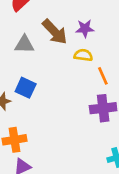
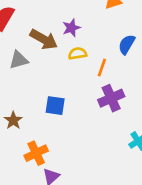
orange line: (103, 76) -> (102, 68), turned 60
blue square: (26, 88) -> (55, 106), moved

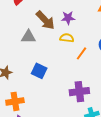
gray triangle: (19, 60) -> (28, 37), moved
purple cross: (111, 98) -> (79, 92), moved

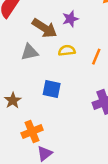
yellow semicircle: (67, 38) -> (67, 50), moved

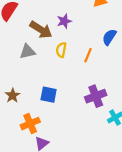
yellow semicircle: (67, 50) -> (61, 50), turned -72
blue square: (52, 89) -> (49, 95), moved

